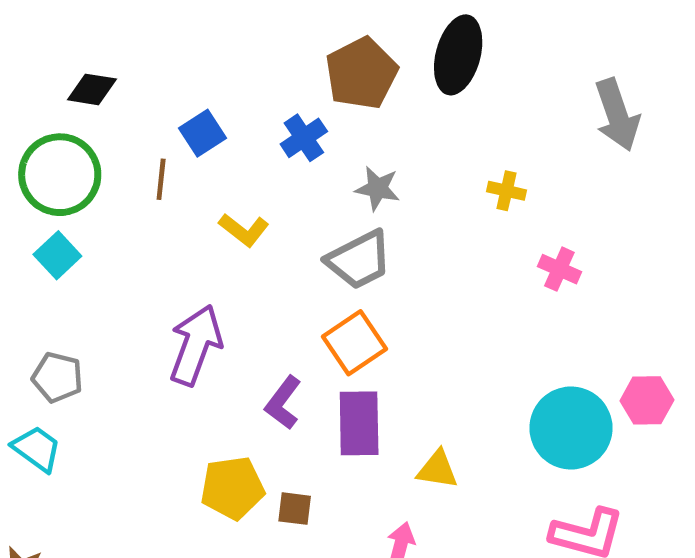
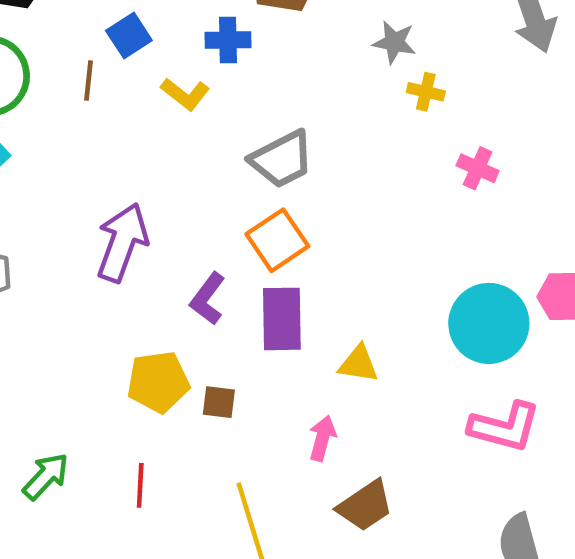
blue cross: (304, 138) -> (228, 40), turned 33
gray star: (378, 188) -> (394, 42), moved
yellow L-shape: (244, 230) -> (185, 94), moved

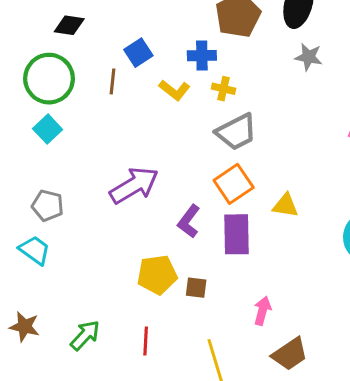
yellow cross: (426, 92) -> (223, 89), moved
purple arrow: (122, 242) -> (134, 185), turned 39
yellow triangle: (358, 364) -> (285, 205), moved

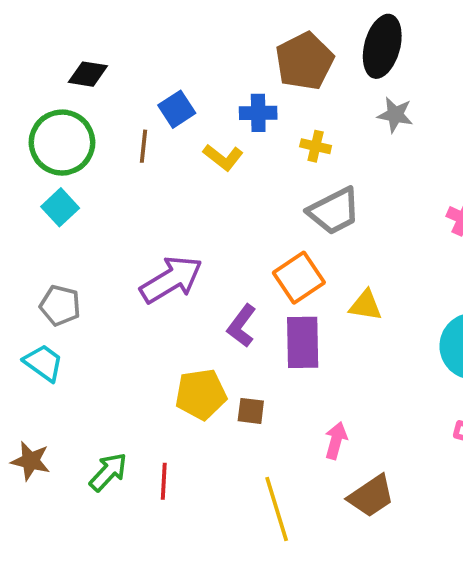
yellow cross: (223, 89) -> (316, 146), moved
gray trapezoid: (236, 132) -> (334, 211), moved
red line: (146, 341) -> (164, 481), moved

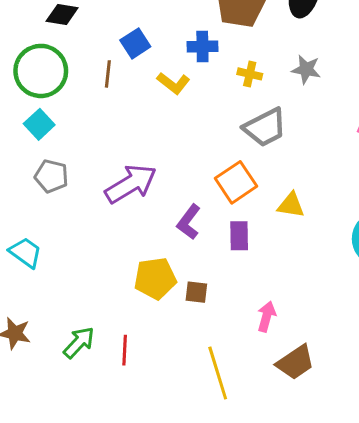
gray star: (395, 115) -> (306, 69), moved
gray pentagon: (60, 305) -> (51, 176), moved
purple rectangle: (303, 342) -> (239, 236), size x0.7

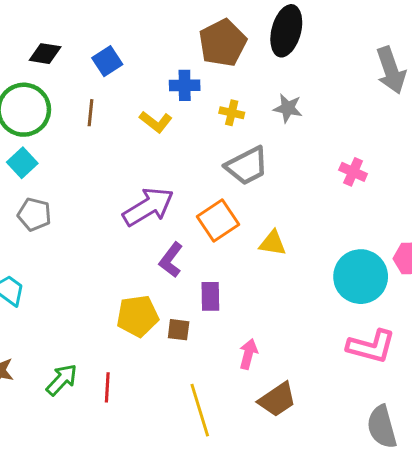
blue square: (135, 43) -> (107, 61), moved
purple arrow: (131, 184) -> (148, 207), moved
purple rectangle: (239, 236) -> (210, 296), moved

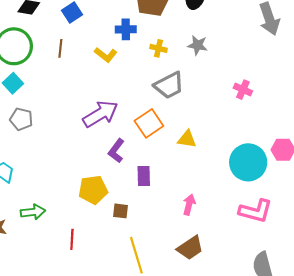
brown square: (179, 330) -> (120, 211), moved
pink arrow: (248, 354) -> (189, 205), moved
green arrow: (62, 380) -> (33, 212), moved, turned 40

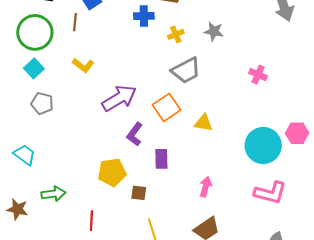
brown line: (60, 48) -> (75, 22), moved
yellow cross: (158, 48) -> (176, 34), turned -35
yellow L-shape: (106, 55) -> (83, 65), moved

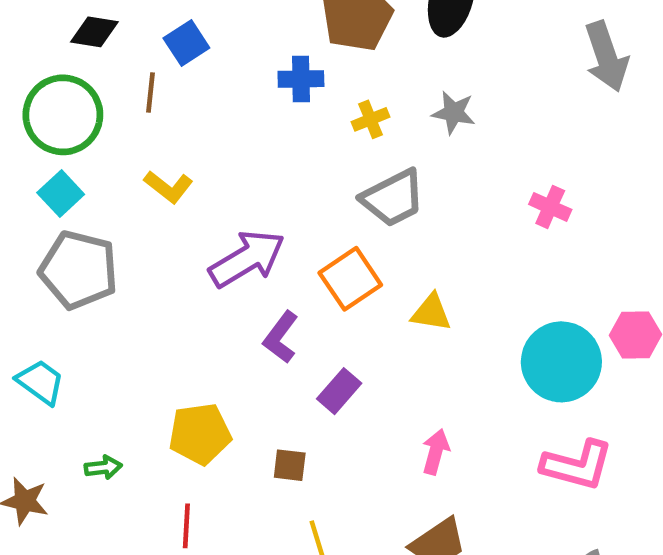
gray pentagon: (42, 103) -> (79, 270), size x1.6
purple rectangle: (161, 159) -> (339, 391), turned 42
yellow pentagon: (112, 172) -> (200, 434), moved
green arrow: (53, 194) -> (103, 467), size x0.7

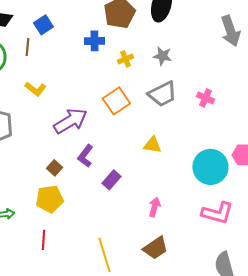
gray trapezoid: (393, 198) -> (162, 94), moved
orange square: (350, 279) -> (116, 101), moved
brown square: (290, 465) -> (54, 168), moved, turned 35

